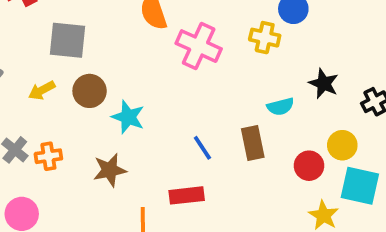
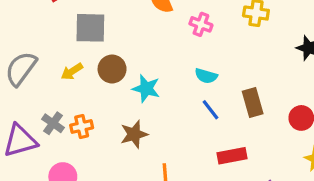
pink cross: (199, 46) -> (201, 24), size x0.6
cyan semicircle: (280, 107) -> (206, 76), moved, turned 35
red rectangle: (187, 195) -> (232, 156), moved

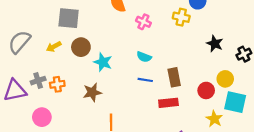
blue line: (211, 110) -> (145, 80), turned -48
gray cross: (53, 123) -> (38, 81), turned 32
red rectangle: (232, 156) -> (168, 103), moved

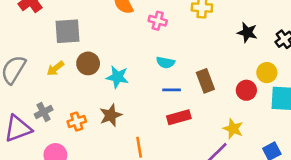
orange cross: (57, 84) -> (77, 122), moved
red rectangle: (168, 103) -> (179, 117), moved
yellow star: (214, 119) -> (233, 129), moved

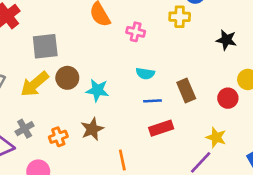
yellow arrow: (55, 68) -> (35, 84), size x1.6

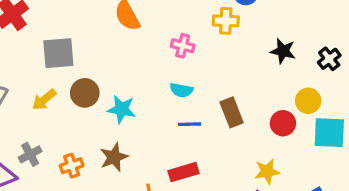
pink cross: (136, 32) -> (183, 46), moved
yellow arrow: (35, 84) -> (44, 100), size x0.7
red rectangle: (161, 128) -> (183, 172), moved
yellow star: (216, 137) -> (267, 172), turned -30

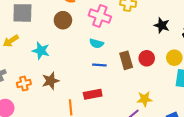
pink cross: (183, 46) -> (100, 16), size x1.5
brown circle: (85, 93) -> (63, 20), moved
cyan star: (122, 109) -> (41, 51), moved
red circle: (283, 123) -> (147, 58), moved

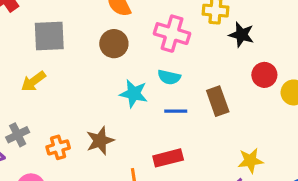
black star: (162, 25) -> (241, 35), moved
cyan star: (41, 51) -> (134, 94), moved
red circle: (147, 58) -> (264, 75), moved

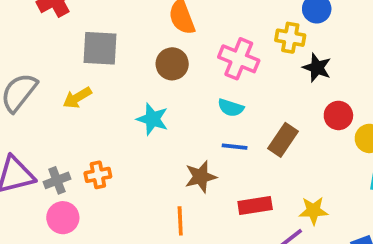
cyan star: (134, 94) -> (152, 119), moved
brown rectangle: (218, 101) -> (283, 140), turned 48
gray cross: (18, 135) -> (57, 180), moved
brown star: (100, 141) -> (201, 177), moved
red rectangle: (168, 158) -> (255, 205), moved

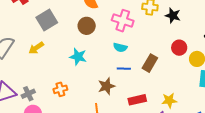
gray square: (100, 48) -> (47, 20), turned -30
black star: (317, 68) -> (173, 15), moved
orange cross: (98, 175) -> (60, 89), moved

